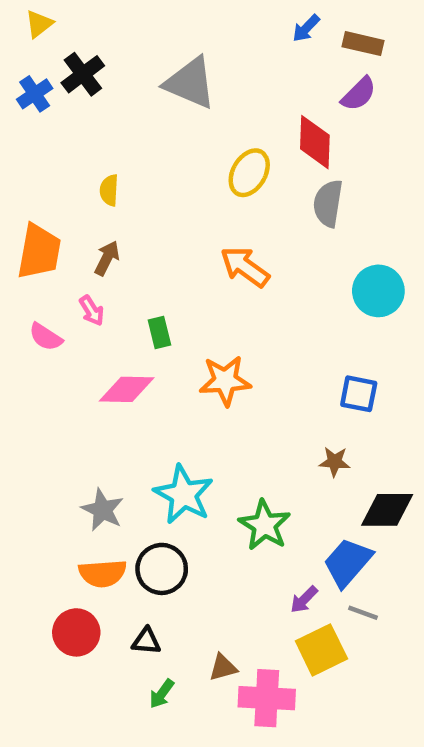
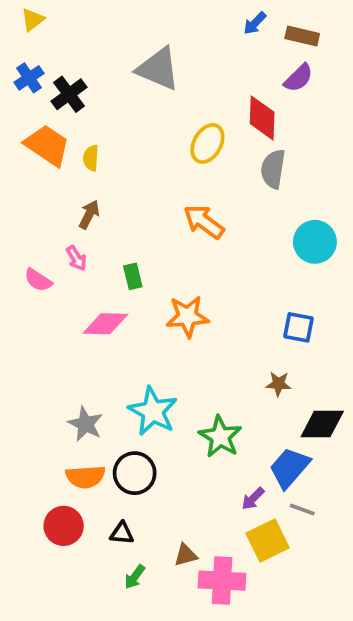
black cross: (83, 74) -> (69, 94), moved
orange trapezoid: (39, 252) -> (47, 145), moved, turned -66

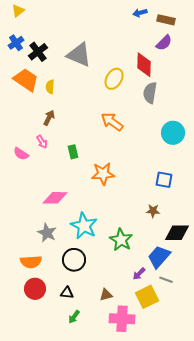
blue arrow: (255, 23) -> (140, 13), turned 32
gray triangle: (158, 69) -> (79, 55), moved
pink diamond: (105, 324) -> (55, 198), moved
orange semicircle: (85, 477) -> (31, 262), moved
brown triangle: (186, 555) -> (106, 295), moved

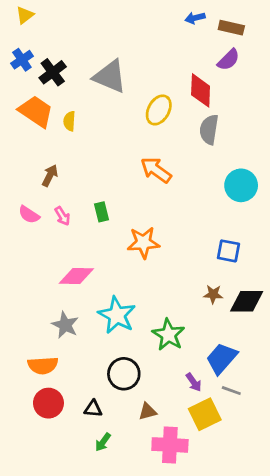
brown arrow: (49, 118) -> (50, 176), moved
pink arrow: (42, 142) -> (62, 216), moved
black diamond: (177, 233) -> (247, 301), moved
black circle: (74, 260) -> (124, 374), moved
purple arrow: (139, 274) -> (194, 382), turned -80

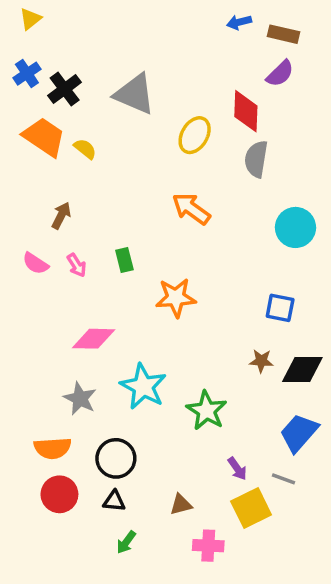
yellow semicircle: (69, 121) -> (85, 149), turned 126
blue trapezoid: (222, 358) -> (299, 433), moved
black circle: (124, 374) -> (116, 458), moved
pink cross: (170, 445) -> (208, 546), size x0.7

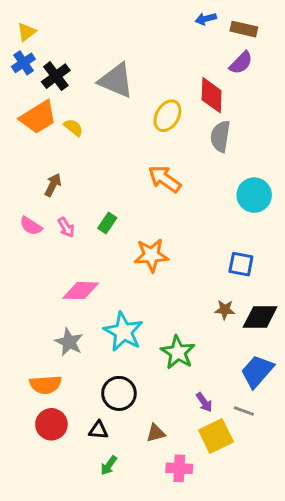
yellow triangle: (30, 19) -> (26, 32), moved
orange trapezoid: (44, 137) -> (38, 117), turned 114
green rectangle: (124, 260) -> (107, 223), turned 48
black circle: (116, 458) -> (119, 393), moved

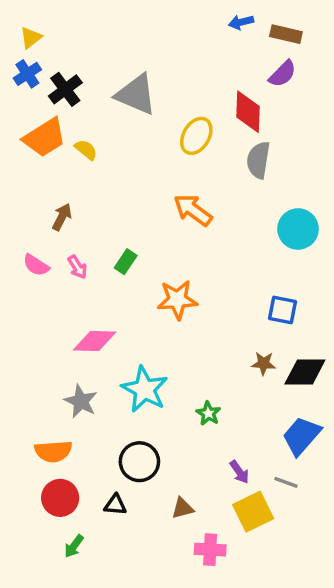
green star: (178, 352) -> (208, 413), size x0.6
green arrow: (109, 465) -> (74, 546), moved

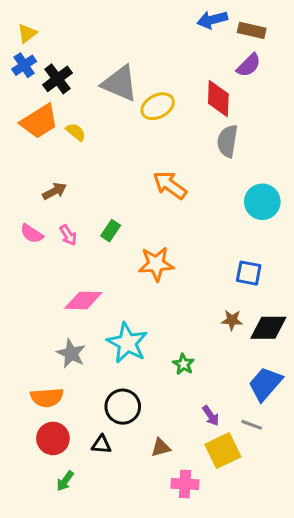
blue arrow: (241, 22) -> (212, 20), size x1.4
yellow ellipse: (196, 136) -> (158, 106), moved, turned 32
brown arrow: (62, 217) -> (54, 191), turned 35

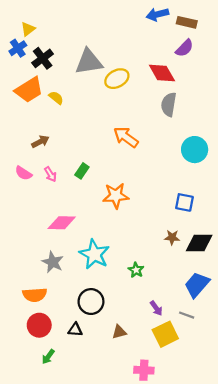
yellow triangle: (27, 33) -> (28, 29), moved
gray triangle: (120, 83) -> (89, 62), turned -32
red diamond: (218, 99) -> (162, 73), turned -32
pink cross: (185, 484) -> (144, 370), moved

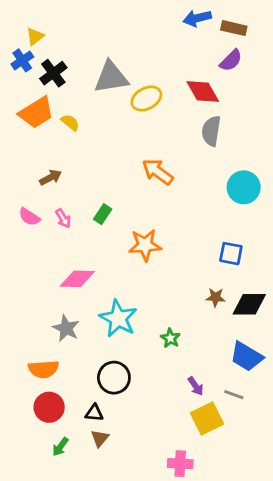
blue trapezoid: (197, 285) -> (246, 356), turned -100
brown triangle: (119, 332) -> (100, 438), moved, turned -35

